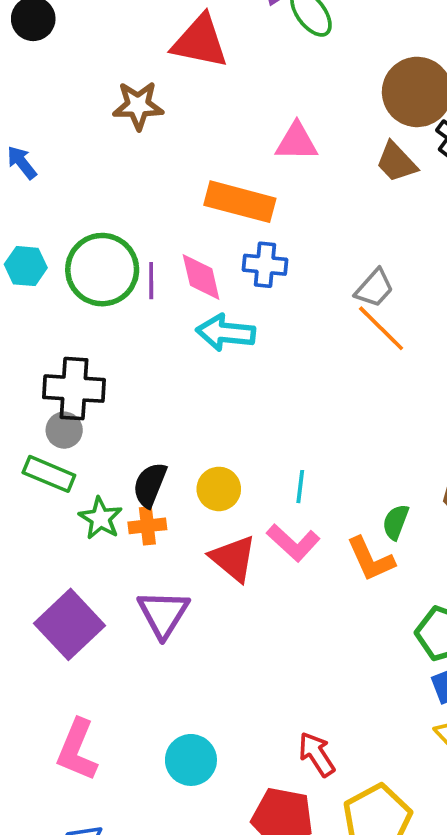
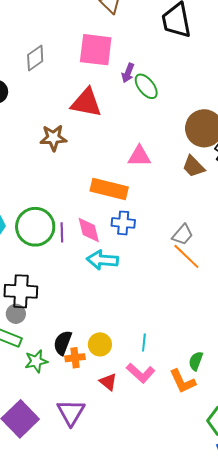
green star: (100, 518) -> (36, 361), turned 30
orange cross: (147, 526) -> (75, 358), moved
red triangle: (233, 558) -> (108, 382), size x0.7

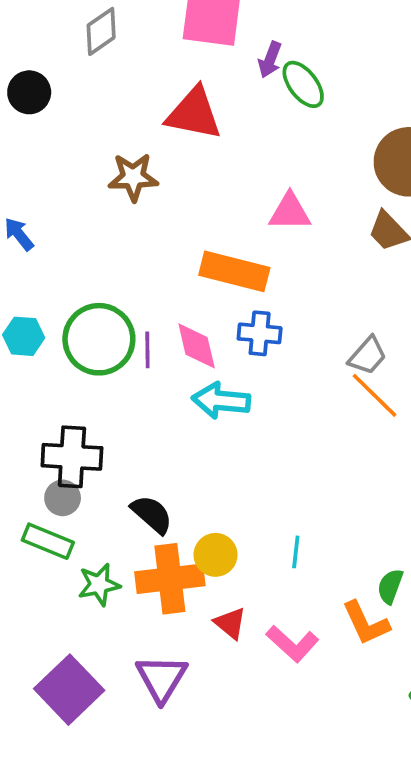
black semicircle: (63, 343) -> (152, 514), moved, turned 110
orange cross: (75, 358) -> (170, 579), size x1.8
pink L-shape: (141, 373) -> (292, 644), moved

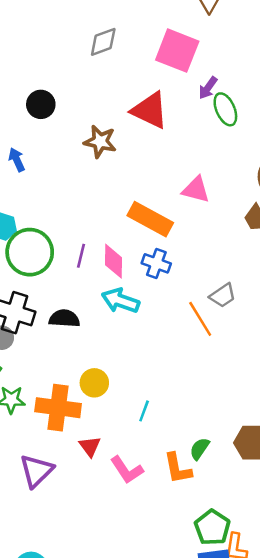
black circle: (29, 92) -> (41, 104), moved
green circle: (99, 339) -> (30, 252), moved
orange line: (375, 395) -> (200, 319), moved
black semicircle: (152, 514) -> (64, 318), moved, turned -52
yellow circle: (216, 555) -> (94, 383), moved

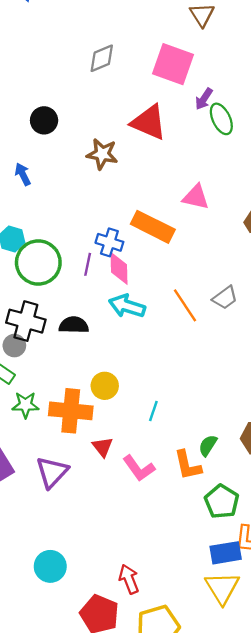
blue cross: (156, 263) -> (109, 242), moved
orange line: (200, 319) -> (185, 305), moved
green pentagon: (212, 527) -> (222, 502), moved

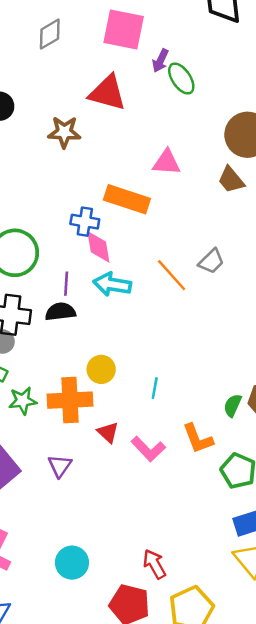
purple line: (88, 264) -> (66, 284), moved
green semicircle: (208, 445) -> (233, 405), moved
purple triangle: (52, 472) -> (60, 466), size x0.7

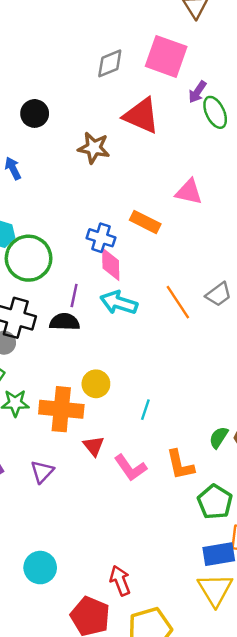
gray diamond: (50, 34) -> (110, 63), moved
orange rectangle: (127, 199) -> (145, 222), size x0.7

